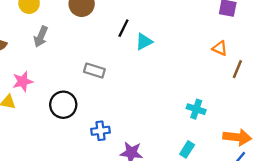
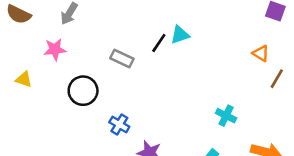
black line: (123, 28) -> (159, 43), moved
pink star: (23, 81) -> (55, 49), moved
blue cross: (100, 131) -> (119, 124), turned 30

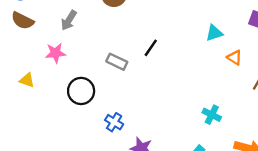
cyan triangle: (180, 35) -> (214, 33), moved
orange triangle: (261, 53) -> (235, 58), moved

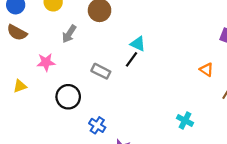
gray arrow: (69, 20) -> (69, 34), moved
cyan triangle: (214, 33) -> (138, 44), moved, turned 42
yellow triangle: (27, 80) -> (20, 86), turned -40

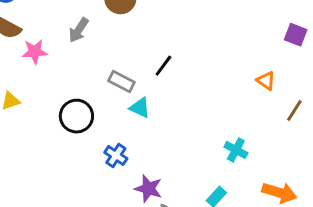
cyan triangle: (138, 44) -> (140, 108), moved
pink star: (46, 62) -> (35, 52), moved

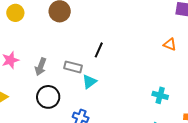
gray arrow: (79, 30) -> (41, 67), moved
cyan triangle: (140, 108) -> (89, 82), turned -49

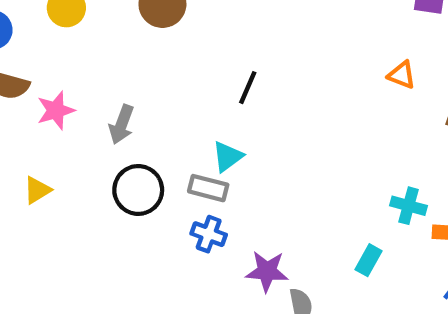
gray rectangle: (73, 67) -> (208, 188), moved
cyan cross: (160, 95) -> (409, 206), moved

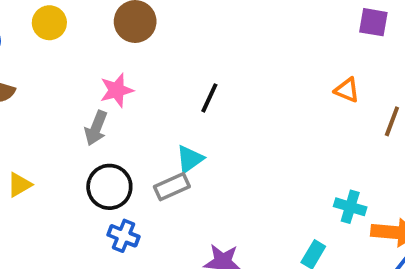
pink star: (56, 110) -> (117, 90), moved
gray rectangle: (208, 188) -> (172, 187), turned -40
blue cross: (209, 234) -> (124, 236), moved

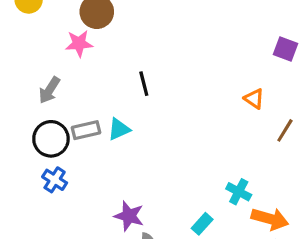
pink star: (117, 90) -> (79, 44), moved
black line: (209, 98) -> (144, 84), turned -50
gray rectangle: (172, 187) -> (86, 130), moved

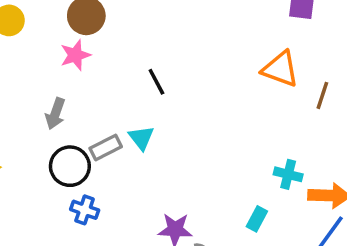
orange triangle: (254, 99) -> (280, 69), size x1.6
cyan triangle: (119, 129) -> (141, 138), turned -30

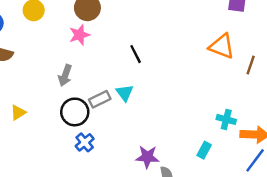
blue cross: (85, 210) -> (85, 142), turned 30

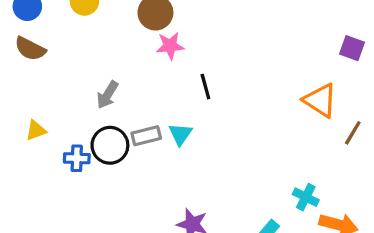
pink star: (80, 35) -> (170, 46), moved
blue cross: (85, 142) -> (77, 158), moved, turned 30

